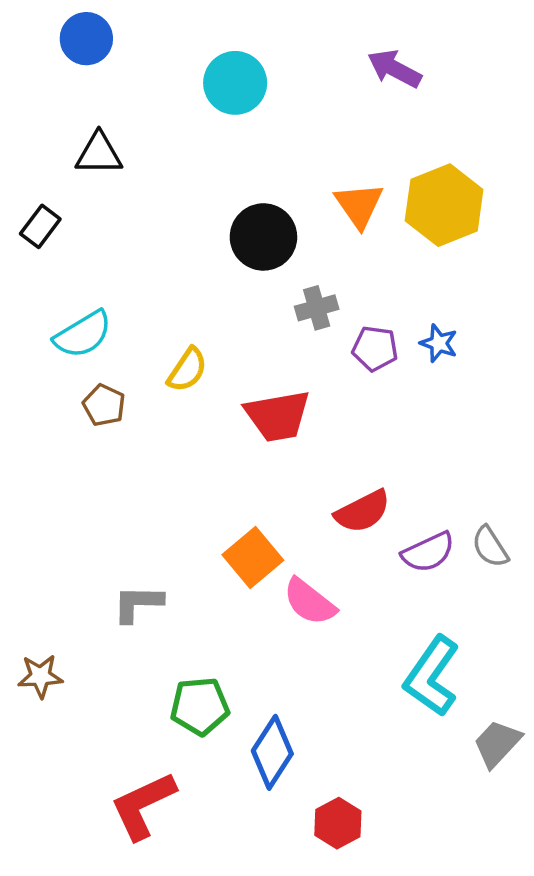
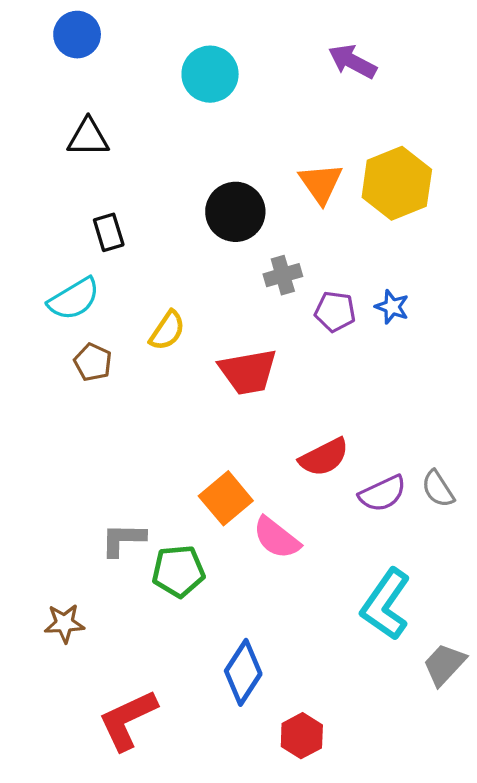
black rectangle: (40, 226) -> (109, 232), moved, turned -54
brown star: (40, 676) -> (64, 623), moved
green pentagon: (200, 706) -> (178, 571), moved

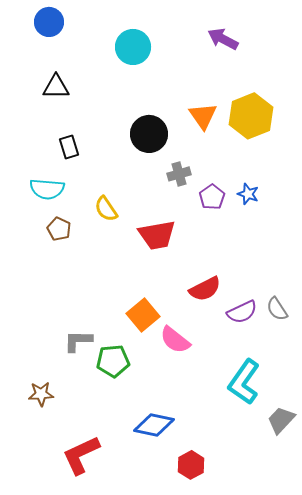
cyan semicircle: (74, 299) -> (47, 189), turned 36
purple pentagon: (335, 312) -> (212, 197), turned 30
yellow semicircle: (167, 331) -> (106, 209), turned 112
blue diamond: (243, 672) -> (154, 425), turned 69

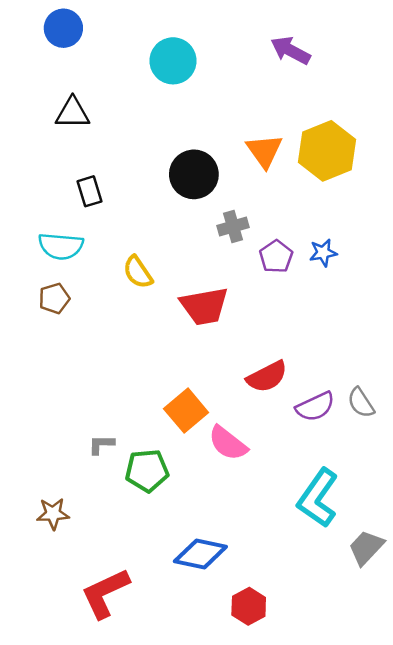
blue star: (248, 194) -> (323, 253), turned -30
brown pentagon: (59, 229) -> (54, 298), moved, turned 30
gray L-shape: (78, 341) -> (101, 444), size x0.7

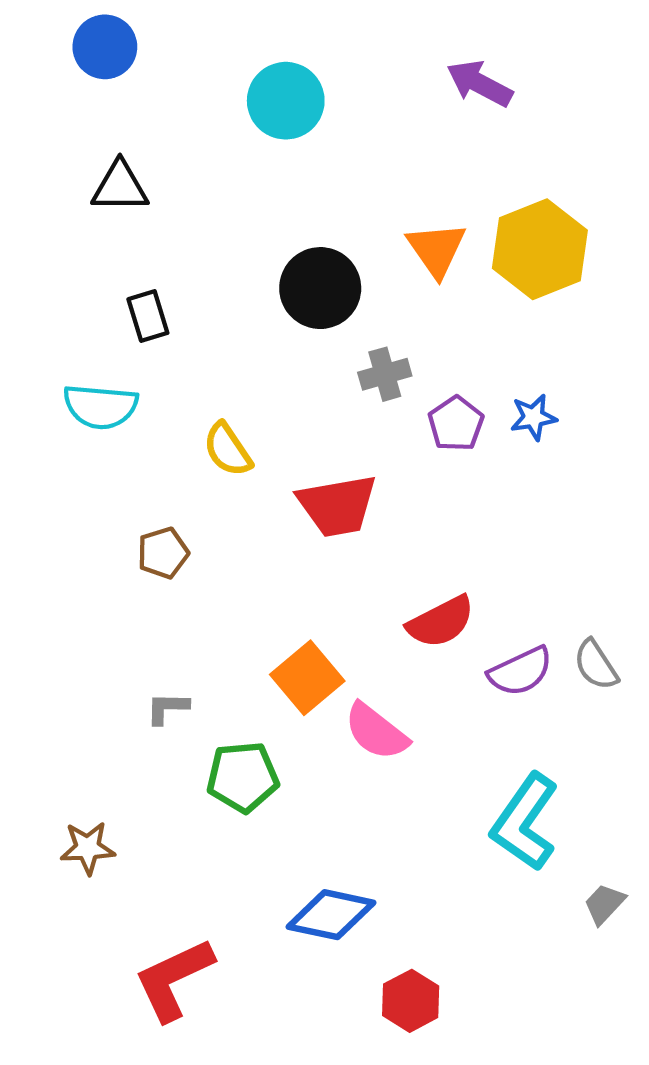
brown pentagon: (54, 298) -> (163, 553), moved
gray L-shape: (101, 444) -> (167, 708), moved
gray trapezoid: (366, 548) -> (604, 904), size x0.7

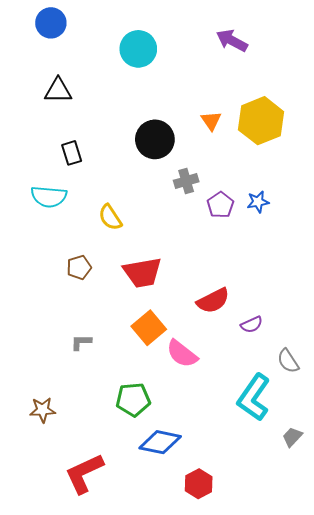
orange triangle: (436, 249) -> (211, 121), size x0.7
red trapezoid: (337, 506) -> (142, 273), moved
gray semicircle: (596, 665) -> (288, 361), moved
purple semicircle: (520, 671) -> (252, 325), size x0.7
green pentagon: (243, 777) -> (133, 399), moved

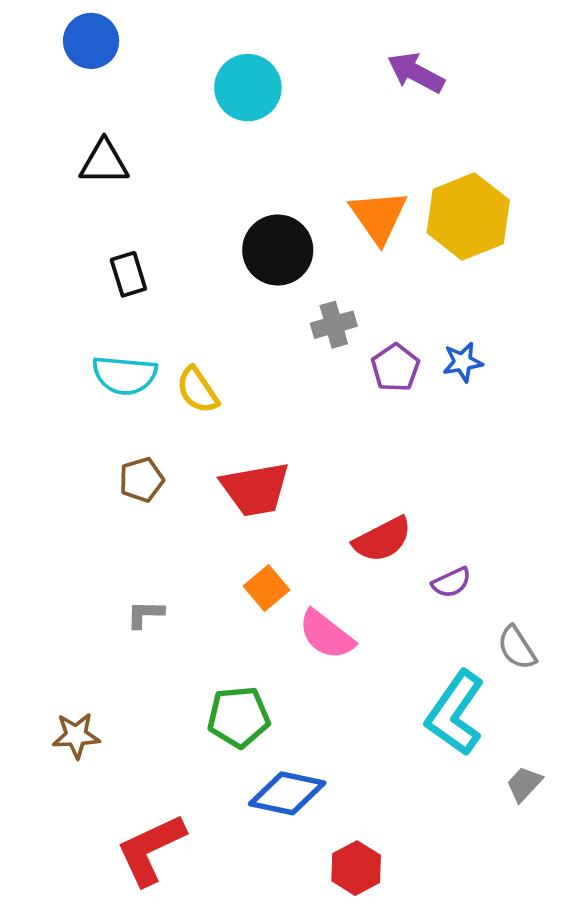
orange triangle: (211, 121) -> (379, 216), size x1.6
cyan semicircle: (49, 197) -> (125, 375), moved
orange square: (149, 328) -> (267, 588), size x0.7

